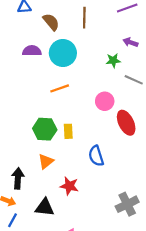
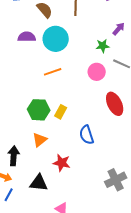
purple arrow: (130, 42) -> (119, 29), turned 112
pink circle: (105, 101) -> (97, 72), moved
yellow rectangle: (68, 131) -> (61, 112), turned 32

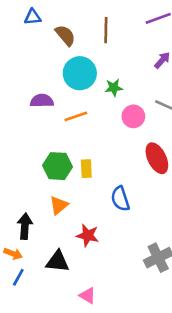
purple semicircle: (27, 37) -> (42, 101), moved
green star: (103, 46) -> (114, 88), moved
yellow rectangle: (61, 112) -> (86, 169), turned -32

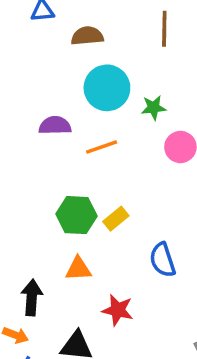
brown line: (106, 30) -> (164, 29), moved
brown semicircle: (65, 35) -> (87, 36), turned -55
yellow rectangle: (86, 169) -> (116, 219), turned 54
orange triangle: (59, 205) -> (78, 269), turned 36

